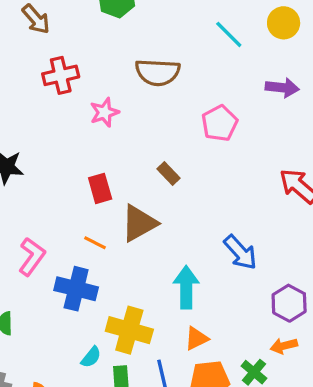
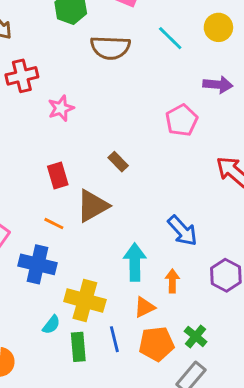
brown semicircle: (158, 72) -> (110, 48), moved
pink pentagon: (220, 123) -> (182, 120), moved
orange arrow: (284, 346) -> (172, 281), moved, turned 105

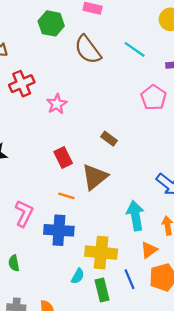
cyan line: (170, 38) -> (135, 49), moved
brown semicircle: (110, 48) -> (88, 50), turned 60

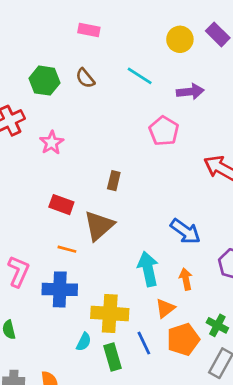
green hexagon: (51, 23) -> (44, 81), moved
brown semicircle: (88, 50) -> (85, 78), size x0.6
brown rectangle: (109, 139) -> (114, 181), turned 70
red rectangle: (63, 157) -> (61, 205), turned -42

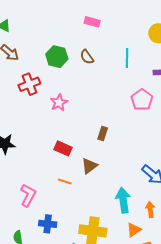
cyan line: (140, 76) -> (127, 58), turned 54
brown triangle: (99, 226) -> (89, 166), size x0.7
blue cross: (60, 289) -> (48, 224), moved, size x0.7

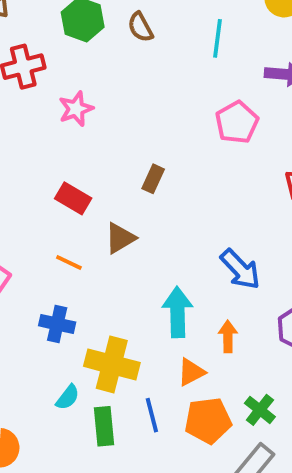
blue cross: (48, 224) -> (57, 324), moved

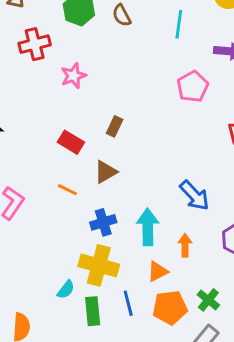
brown rectangle: (153, 179) -> (115, 126), moved
blue cross: (57, 324) -> (103, 222), moved, turned -30

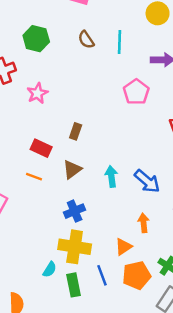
brown semicircle: (122, 15) -> (86, 40), moved
orange line: (67, 190) -> (34, 177), moved
cyan arrow: (148, 227) -> (111, 177), moved, size x0.7

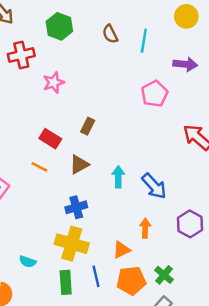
cyan semicircle: (50, 269) -> (28, 262), moved, turned 70

